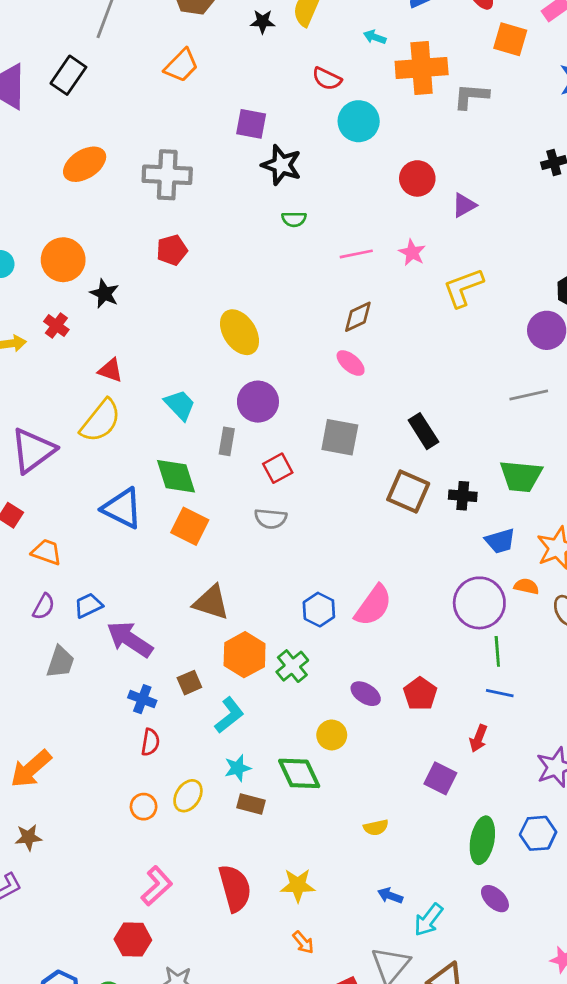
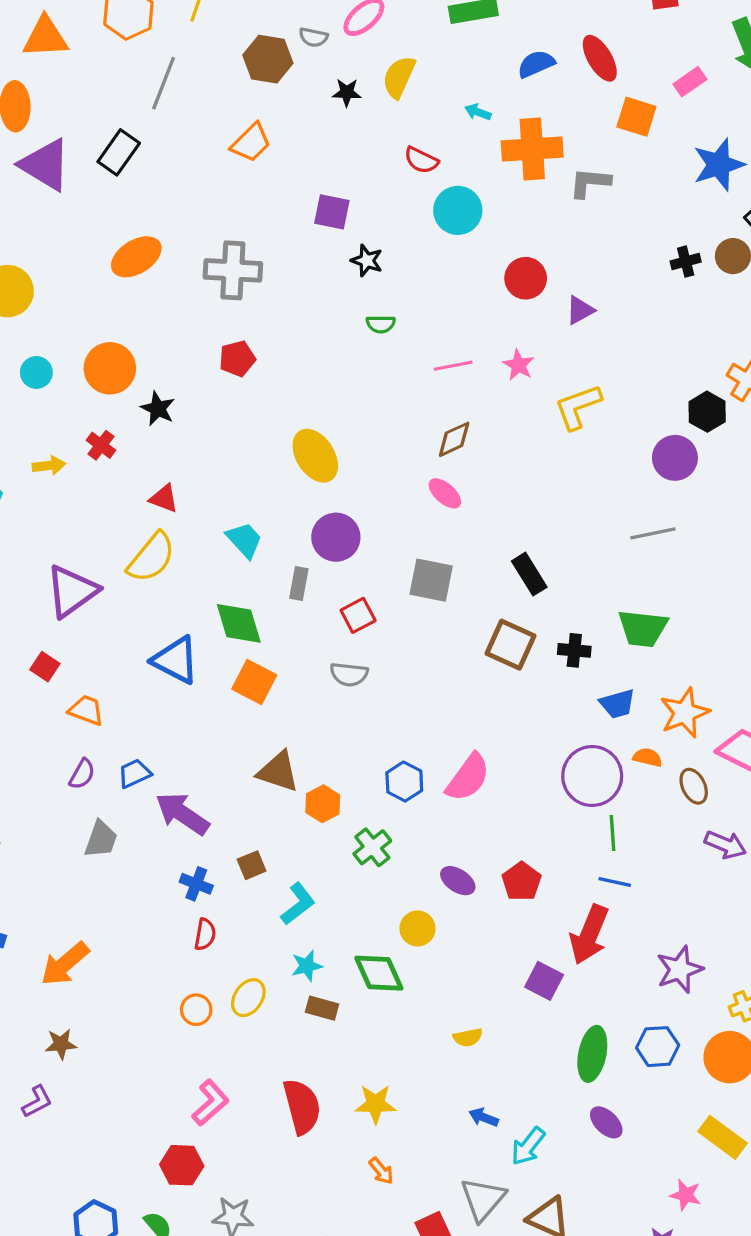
black star: (281, 165) -> (367, 261), size x0.7
orange hexagon: (245, 655) -> (323, 804), moved, size x0.7
red arrow: (478, 738) -> (589, 935), size x1.8

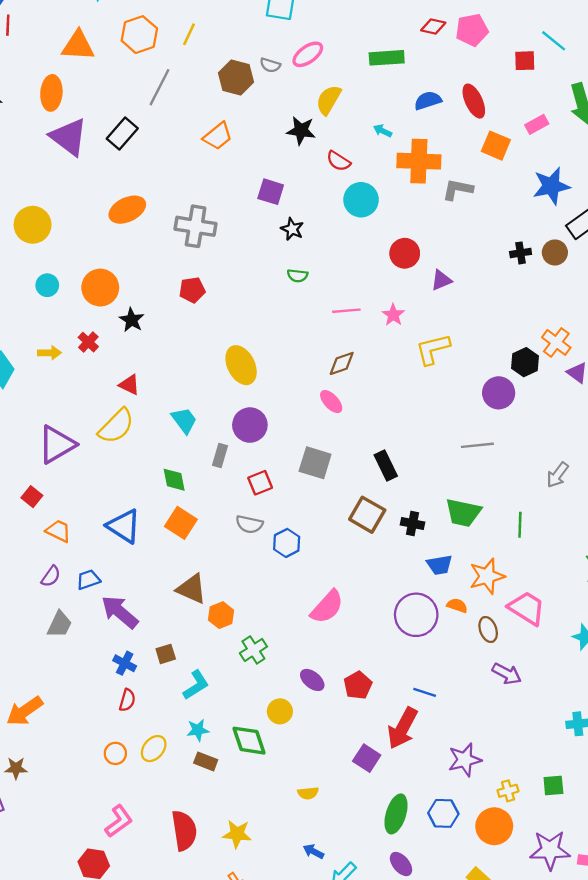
black star: (347, 92) -> (301, 131), moved, size x1.4
green diamond: (239, 623) -> (174, 480), size x0.7
blue triangle: (176, 660) -> (124, 526), moved
blue hexagon: (404, 782) -> (287, 543), moved
green line: (612, 833) -> (520, 525), moved

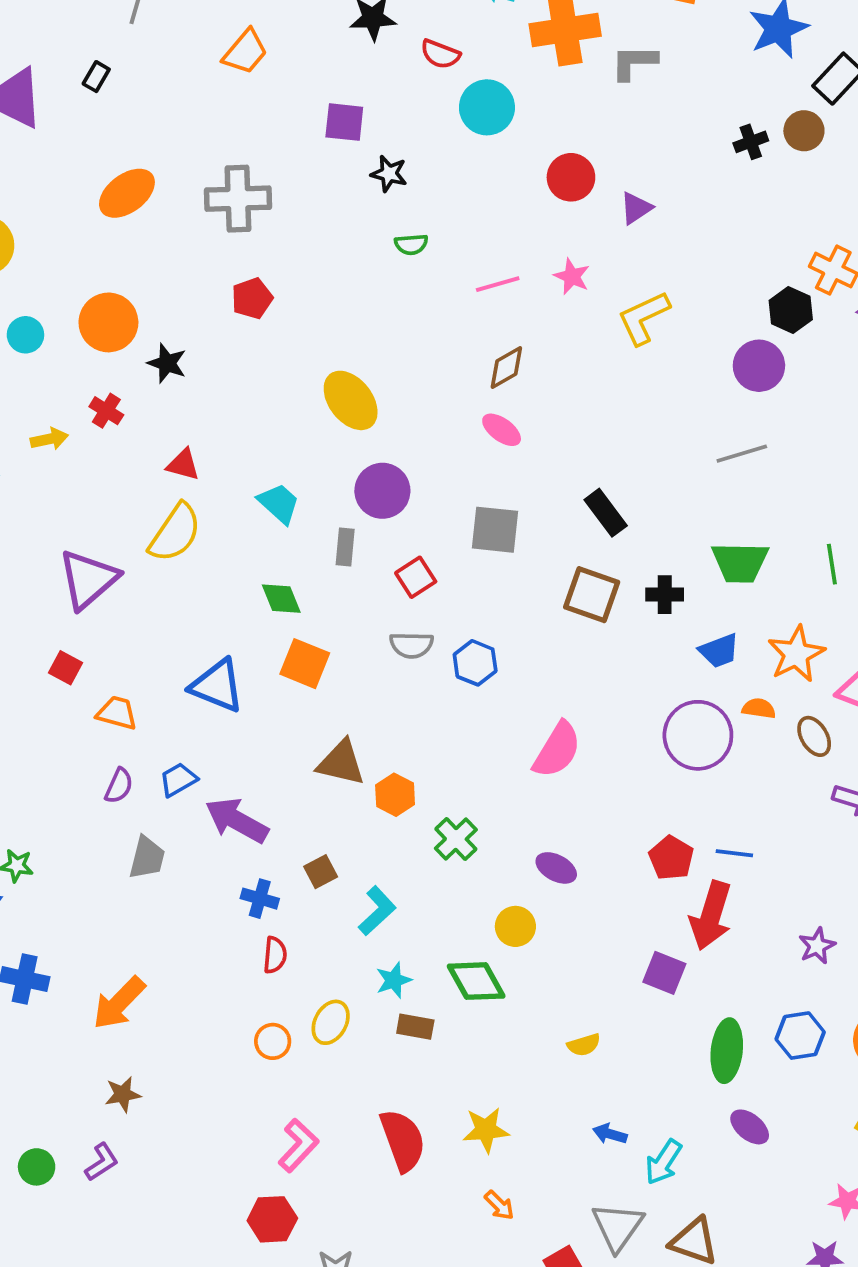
black rectangle: (122, 134) -> (96, 77), size x0.6
red pentagon: (358, 685) -> (671, 858), moved
purple star: (465, 760) -> (817, 946), size x0.7

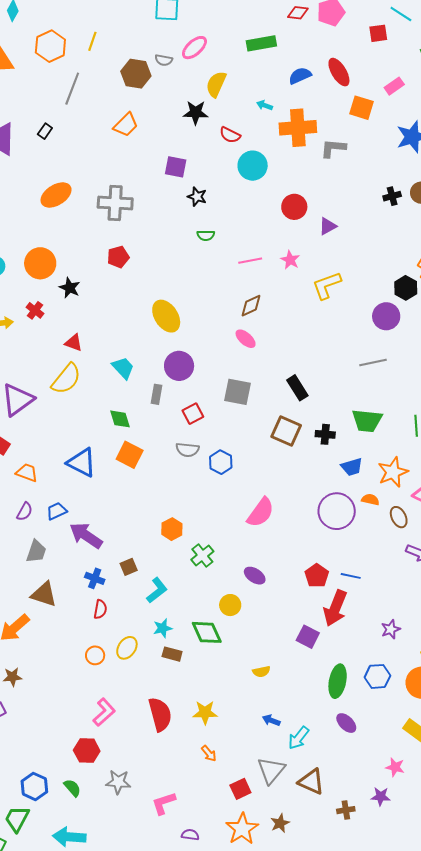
brown triangle: (341, 763) -> (44, 594), moved

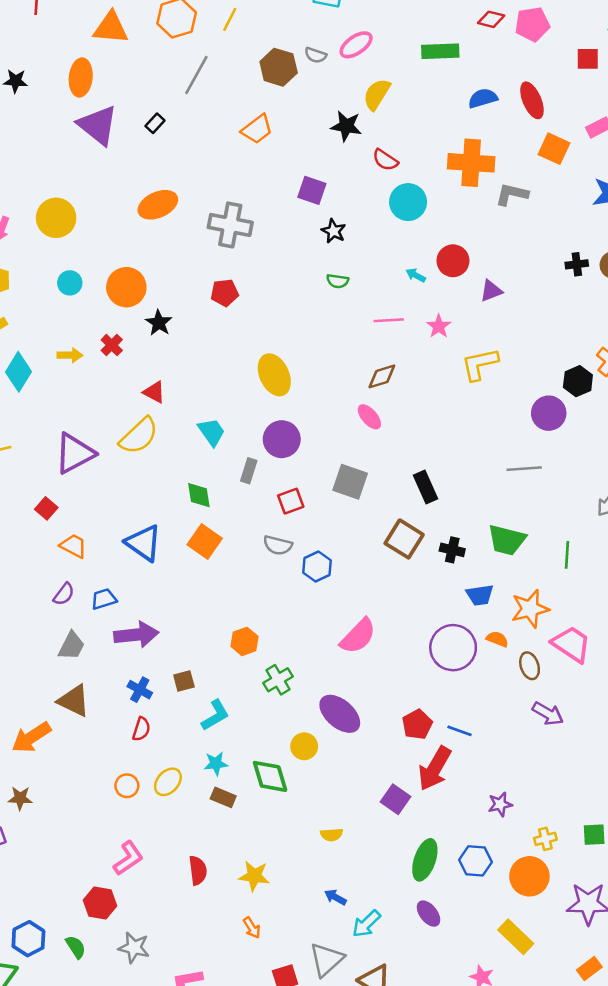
cyan arrow: (264, 105) -> (416, 275), moved
purple arrow: (86, 536) -> (136, 635), turned 132
purple ellipse: (255, 576) -> (340, 714), size x1.6
red semicircle: (160, 714) -> (198, 870), size x0.7

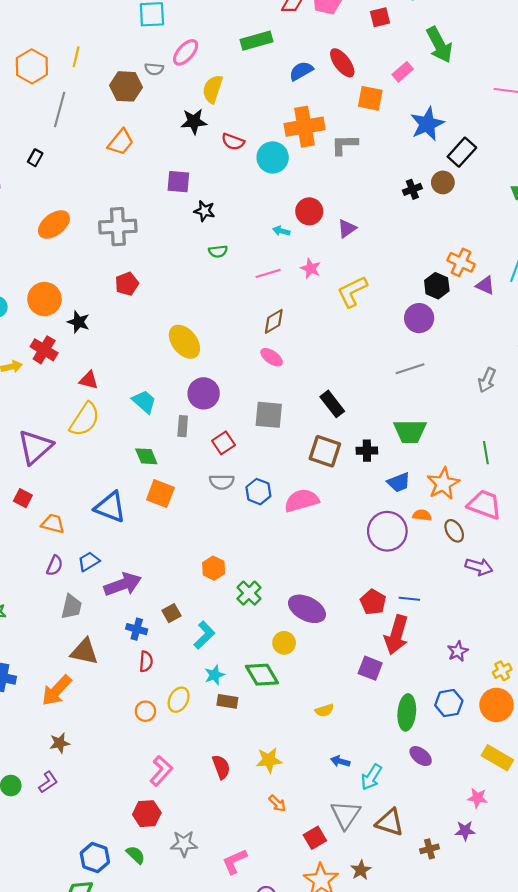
cyan circle: (408, 202) -> (273, 157), moved
red cross: (112, 345) -> (44, 350), size x1.4
green line: (567, 555) -> (486, 453), moved
pink semicircle: (358, 636) -> (302, 500), moved, turned -136

